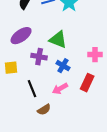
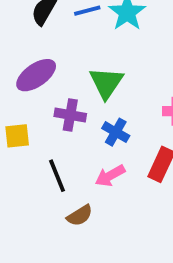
green triangle: (58, 40) -> (106, 83), turned 42

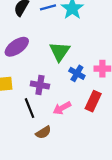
purple cross: (70, 115) -> (40, 85), moved
blue cross: (116, 132) -> (77, 73), moved

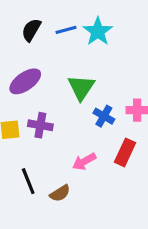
purple cross: (40, 85) -> (40, 125), moved
black line: (30, 108) -> (28, 181), moved

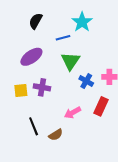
blue line: (66, 30) -> (63, 38), moved

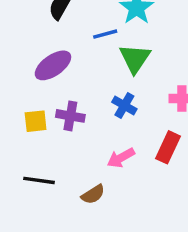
green triangle: (70, 61) -> (135, 58), moved
blue cross: (86, 81) -> (124, 105), moved
black line: (34, 126) -> (39, 180), moved, turned -60

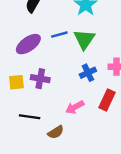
blue line: (105, 34) -> (59, 35), moved
blue cross: (124, 105) -> (88, 73), moved, turned 35
black line: (39, 180) -> (30, 117), moved

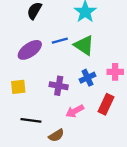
green triangle: (84, 39) -> (84, 45), turned -30
purple cross: (40, 79) -> (59, 86), moved

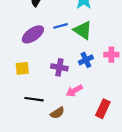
red rectangle: (106, 104) -> (103, 109), moved

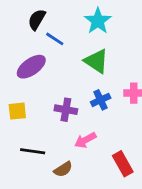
blue line: (60, 26) -> (55, 39), moved, turned 48
red rectangle: (103, 109) -> (123, 164), turned -54

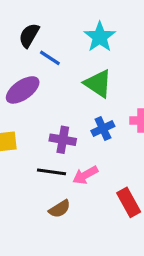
black line: (33, 151) -> (52, 172), moved

